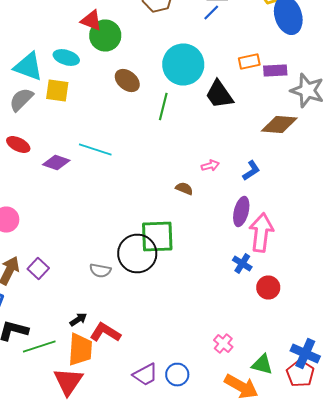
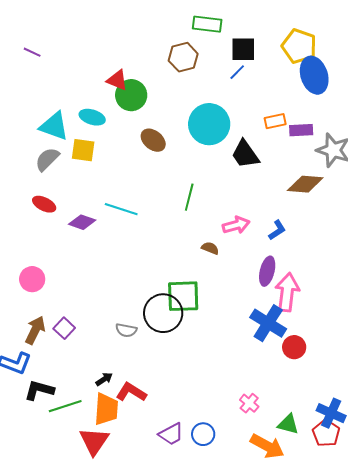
green line: (163, 106) -> (189, 197), moved
pink arrow: (210, 166) -> (236, 225), size x1.5
blue cross: (242, 264) -> (268, 323), size x1.8

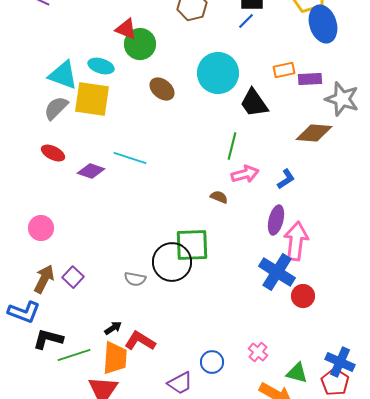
yellow square: (83, 150) -> (92, 99), size x1.5
green line: (189, 197) -> (232, 146), moved
blue circle: (203, 434) -> (212, 362), moved

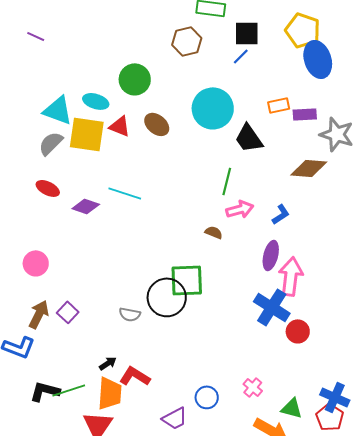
red triangle: (126, 29) -> (120, 126), moved
black L-shape: (48, 339) -> (45, 391), moved

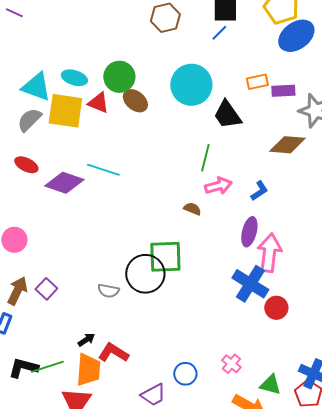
blue ellipse: (318, 59) -> (296, 36), turned 72
green circle: (135, 79) -> (119, 77), moved
purple diamond: (86, 206) -> (64, 183), size x1.4

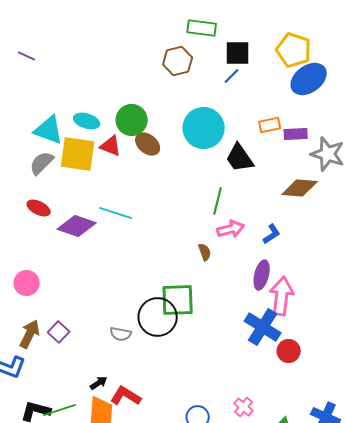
brown semicircle: (192, 209) -> (205, 252), turned 48

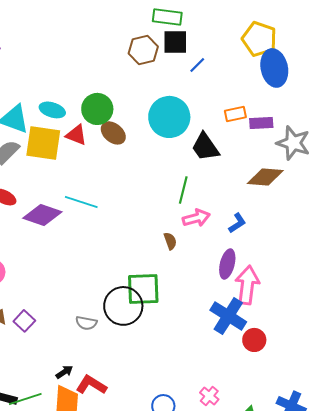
black square: (238, 53) -> (175, 42), moved
blue ellipse: (309, 79) -> (274, 68), turned -66

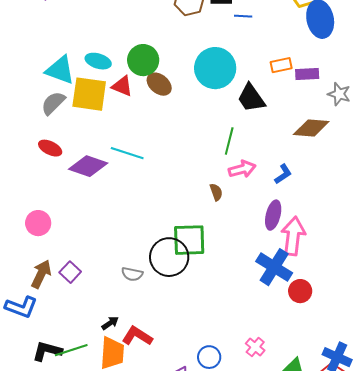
blue line: (197, 65) -> (243, 16), turned 48
gray star: (293, 143) -> (339, 94), size x0.7

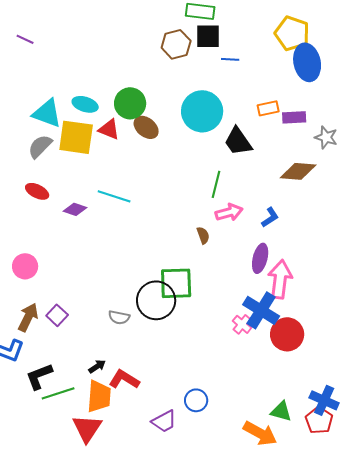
purple diamond: (88, 166) -> (75, 209), size x0.6
red circle: (300, 291) -> (287, 334), size x1.4
pink cross: (255, 347) -> (242, 324), moved
black L-shape: (47, 351) -> (39, 376), moved, turned -36

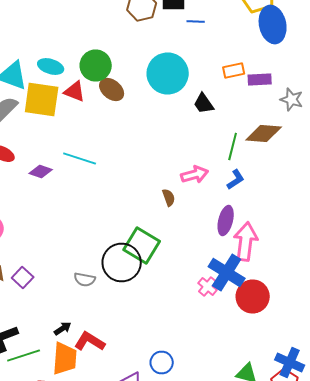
black trapezoid: (238, 141) -> (204, 104), size x0.7
green line: (216, 184) -> (233, 146), moved
green square: (176, 283) -> (142, 246), turned 33

